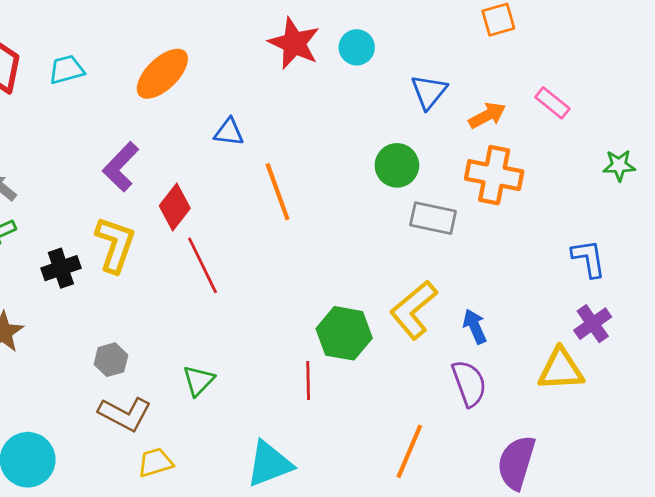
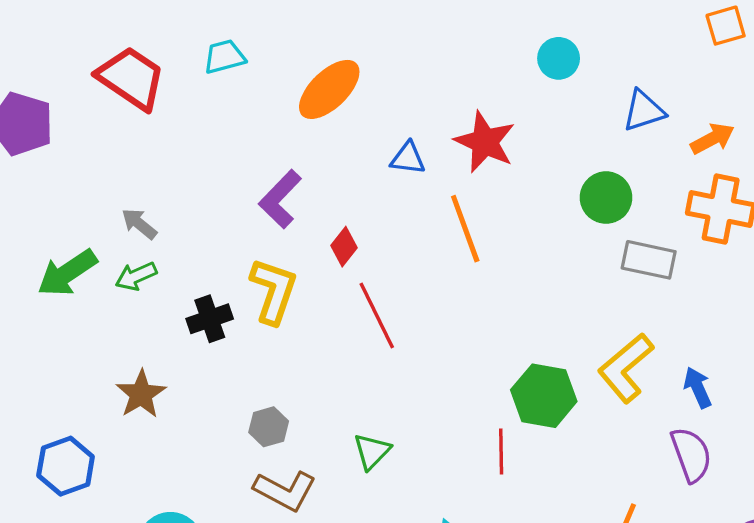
red star: (294, 43) -> (485, 142), moved
cyan trapezoid: (67, 70) -> (224, 57), moved
blue triangle: (429, 92) -> (644, 111), turned 33
red diamond: (175, 207) -> (344, 247), size x0.7

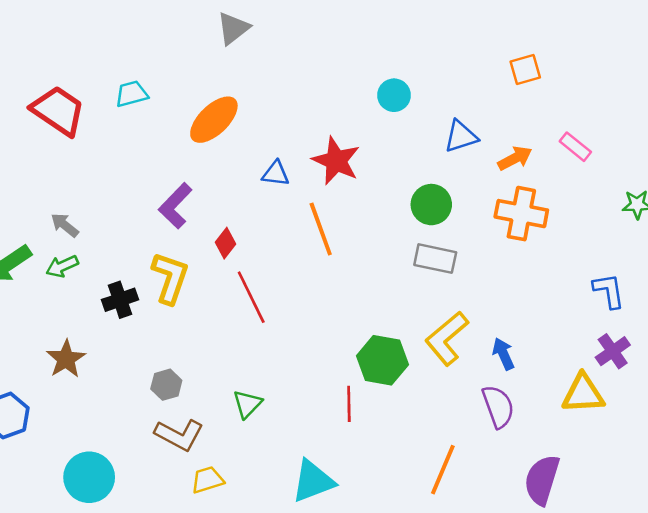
gray rectangle: (649, 260) -> (435, 259), moved

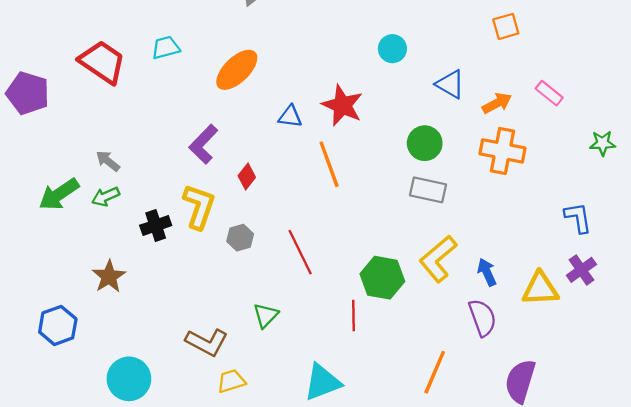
blue triangle: (461, 136) -> (450, 84), turned 48
red line: (251, 297) -> (300, 252), moved
gray hexagon: (166, 385) -> (240, 238), moved
yellow triangle: (583, 394) -> (540, 289), moved

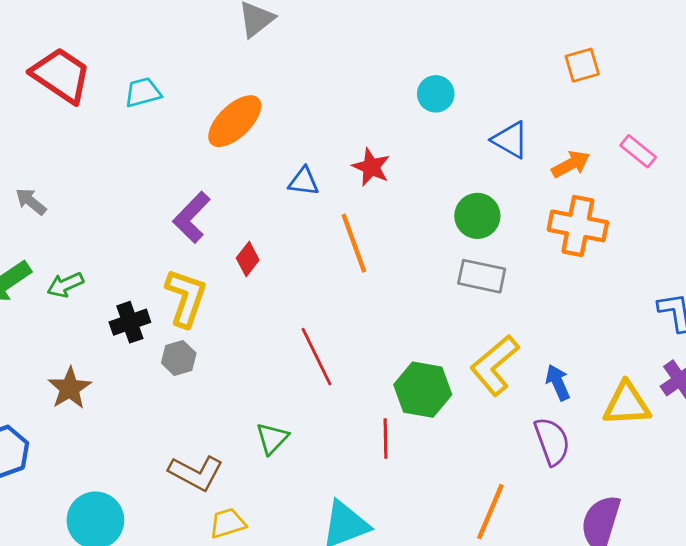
red trapezoid: (102, 62) -> (61, 75), moved
red star: (342, 105) -> (371, 167), size x0.7
gray arrow: (108, 161) -> (31, 202), moved
gray hexagon: (240, 238) -> (179, 358), moved

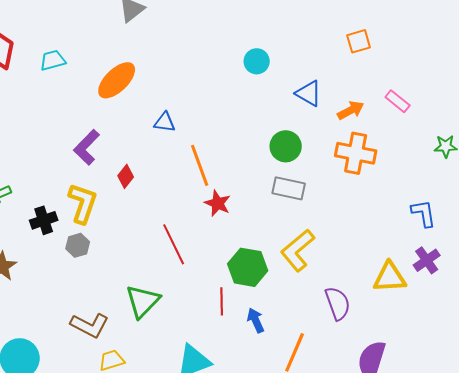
red star: (371, 167) -> (218, 203), moved
blue arrow: (558, 382) -> (256, 320), moved
green triangle: (272, 438) -> (143, 301), size x1.5

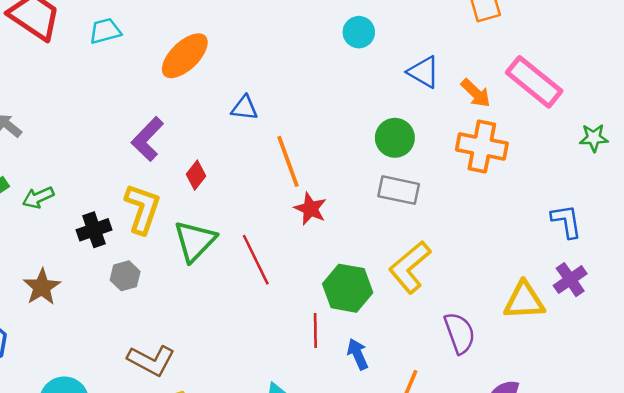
pink rectangle: (398, 101) -> (534, 82), size x1.8
orange arrow: (351, 110) -> (476, 93), turned 72
gray hexagon: (78, 245) -> (125, 276), moved
green triangle: (143, 301) -> (195, 241), moved

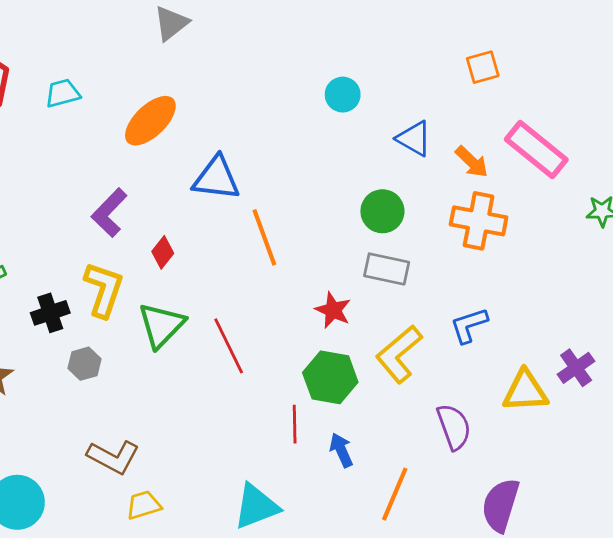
blue triangle: (244, 108) -> (216, 178), size x1.6
red star: (310, 209) -> (333, 310), moved
blue L-shape: (566, 221) -> (469, 325), moved, turned -99

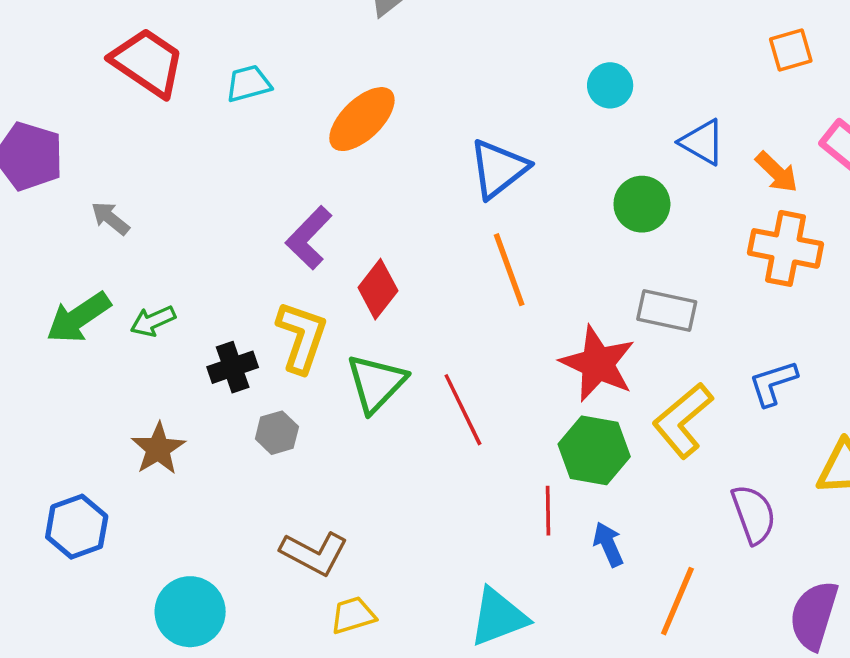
blue triangle: (216, 178) -> (498, 169), moved, turned -45
green circle: (382, 211) -> (642, 204), moved
red diamond: (163, 252) -> (378, 289), size x1.4
red star: (333, 310) -> (598, 364), size x1.6

